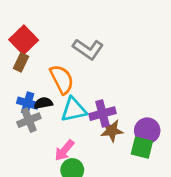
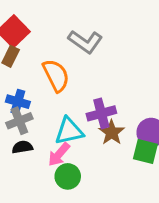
black semicircle: (43, 103) -> (22, 147), moved
cyan triangle: (74, 110) -> (69, 131), moved
brown star: (112, 131) -> (112, 132), turned -30

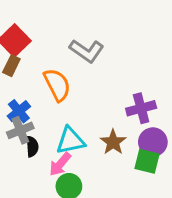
blue cross: (18, 102) -> (19, 111), turned 35
purple cross: (101, 113) -> (141, 108), moved
black semicircle: (22, 147) -> (32, 147), moved, turned 96

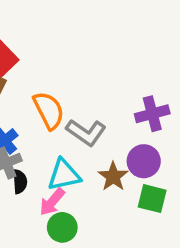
gray L-shape: (87, 51) -> (86, 132), moved
purple cross: (141, 108) -> (152, 114), moved
purple circle: (153, 142) -> (144, 161), moved

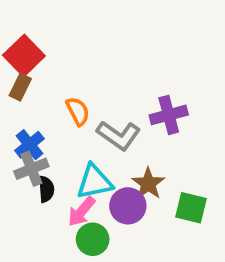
orange semicircle: (49, 110) -> (78, 111), size x0.7
purple cross: (152, 114) -> (169, 115), moved
purple circle: (144, 161) -> (128, 206), moved

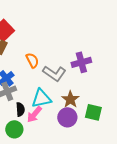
black semicircle: (46, 189) -> (20, 109), moved
purple circle: (128, 206) -> (67, 117), moved
green circle: (93, 239) -> (14, 129), moved

